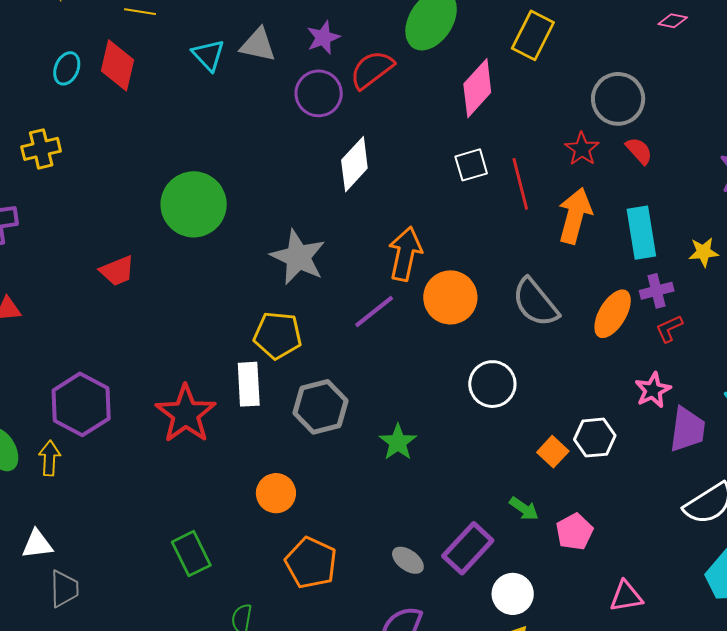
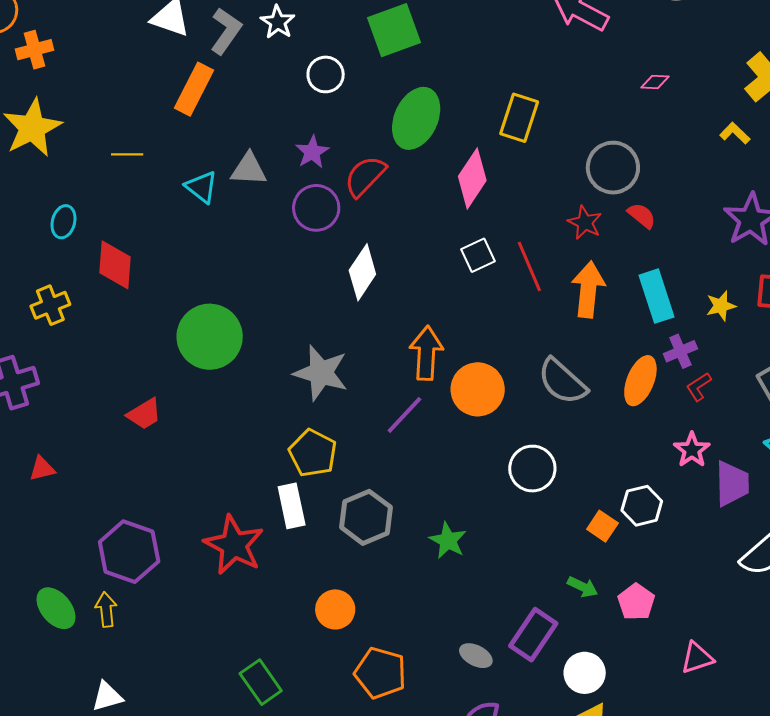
red diamond: (117, 65) -> (115, 265), moved
yellow pentagon: (278, 335) -> (313, 453), turned 30

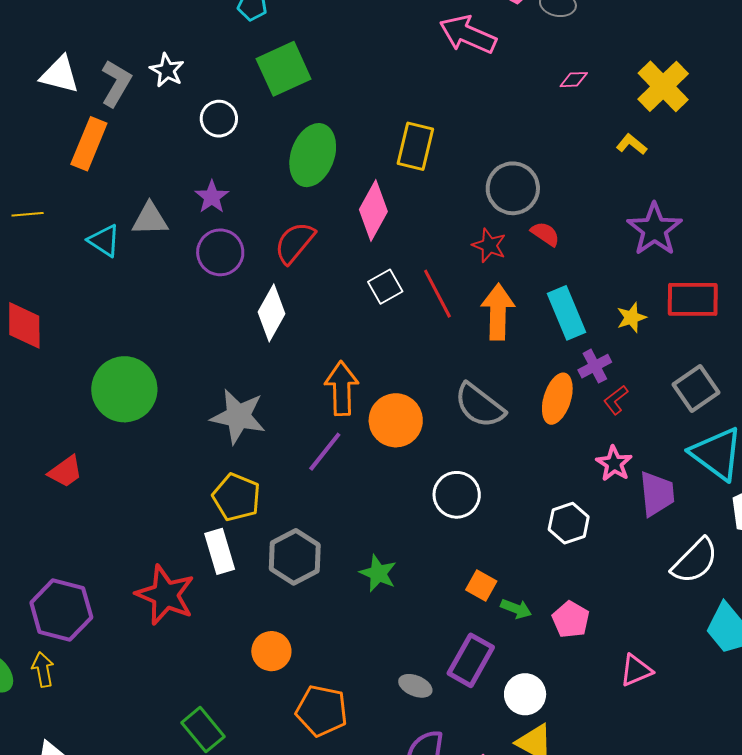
pink diamond: (655, 82) -> (574, 80), moved
red semicircle: (365, 176) -> (295, 243), moved
orange square: (602, 526) -> (481, 586), moved

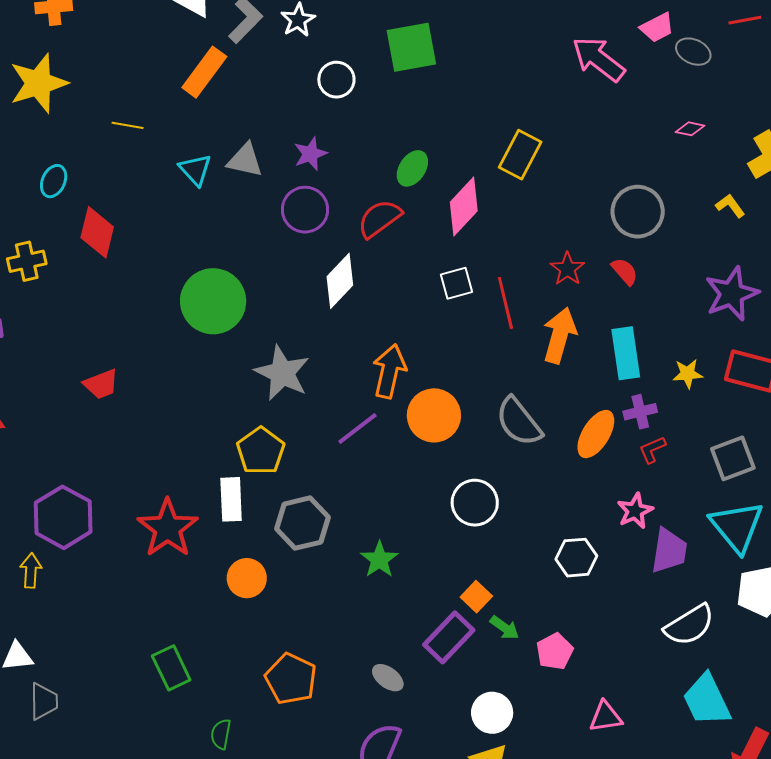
green ellipse: (313, 155) -> (412, 168), moved, size x0.6
gray circle: (513, 188) -> (638, 212), moved
green circle: (124, 389) -> (213, 301), moved
orange circle: (271, 651) -> (247, 578), moved
purple rectangle: (471, 660) -> (449, 637), moved

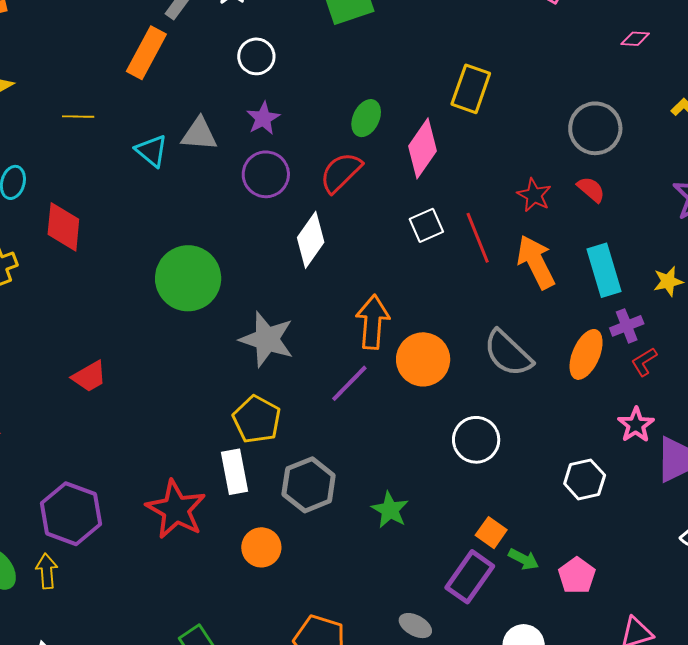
white circle: (336, 80) -> (256, 56), moved
orange arrow: (560, 335) -> (536, 262), turned -34

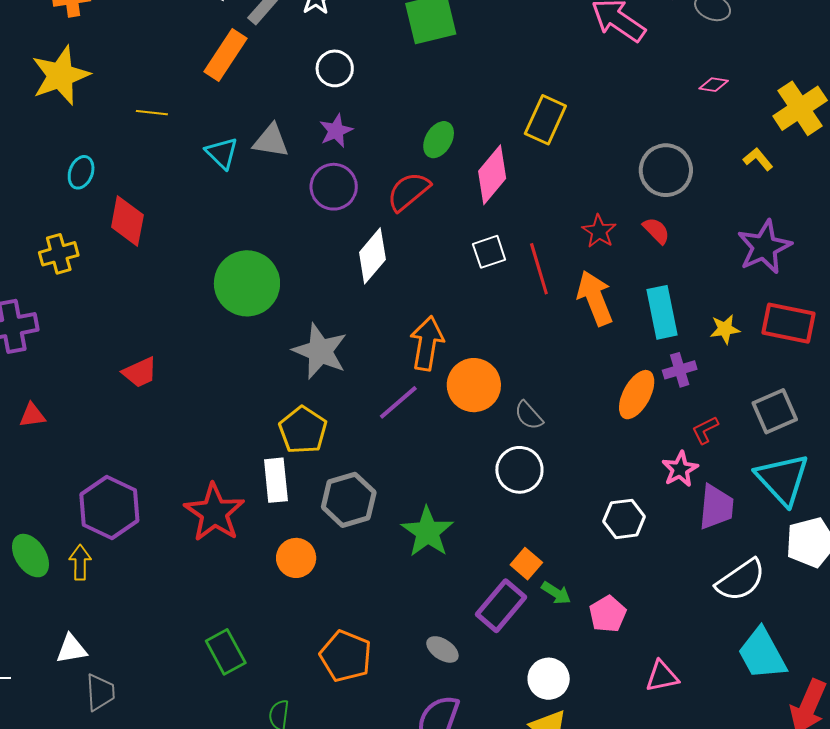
gray semicircle: (508, 353) -> (529, 415), moved, size x0.6
red L-shape: (644, 362) -> (705, 430), moved
green star: (390, 510) -> (427, 532), size x1.4

